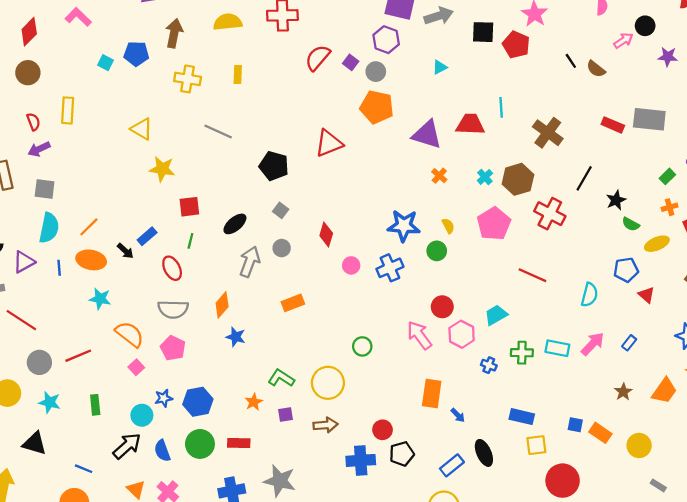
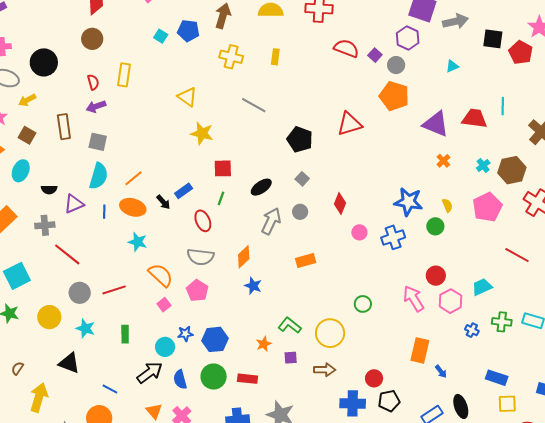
red semicircle: (318, 58) -> (346, 48), turned 65

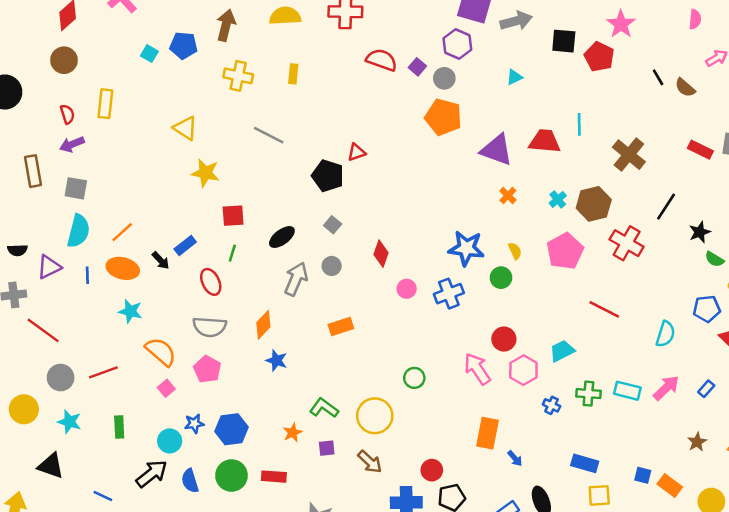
red triangle: (349, 124) -> (357, 152), moved, size x0.6
brown arrow: (325, 370) -> (370, 462), turned 45

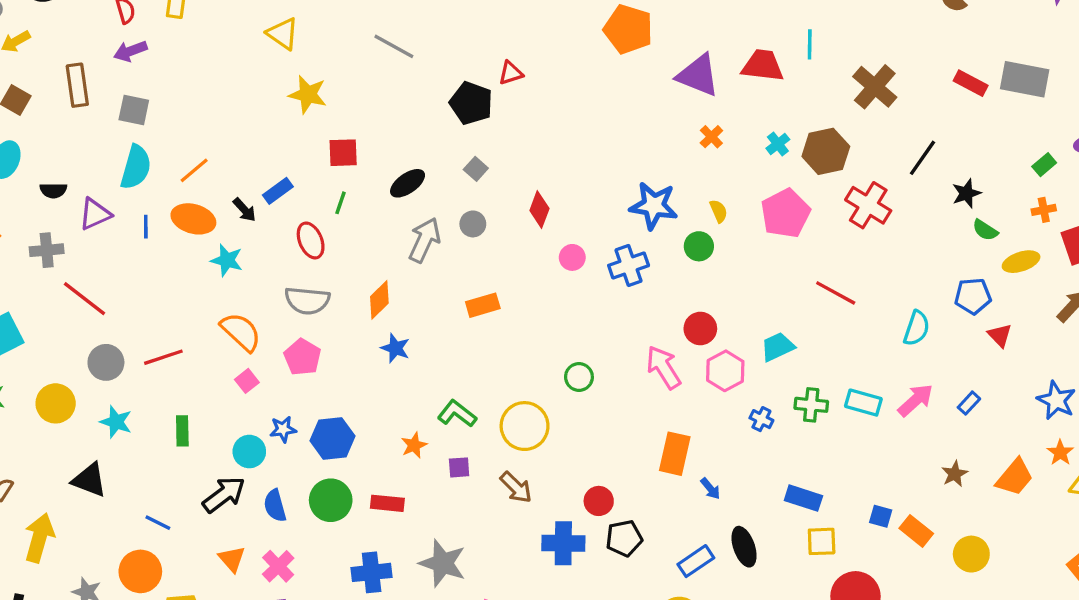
cyan star: (130, 311) -> (227, 260), moved

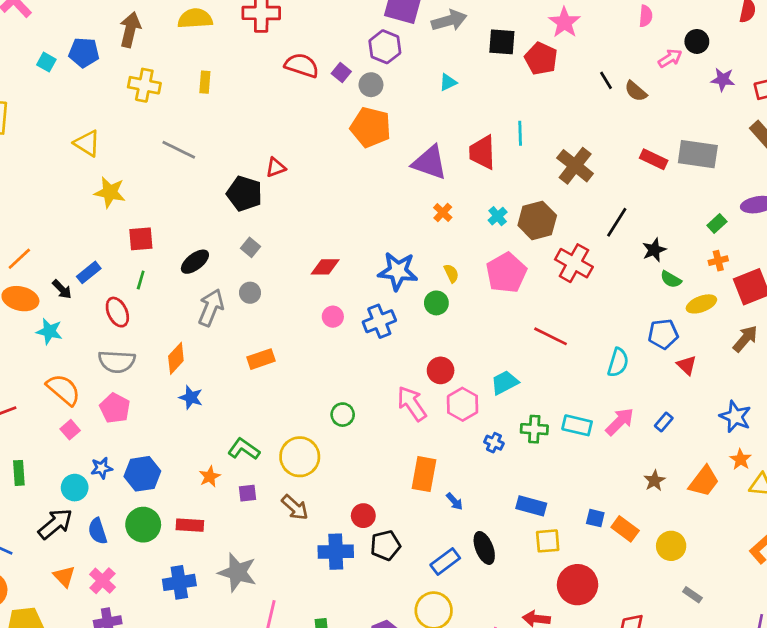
red trapezoid: (763, 66) -> (482, 152), turned -96
red diamond: (539, 209) -> (325, 267), moved, turned 72

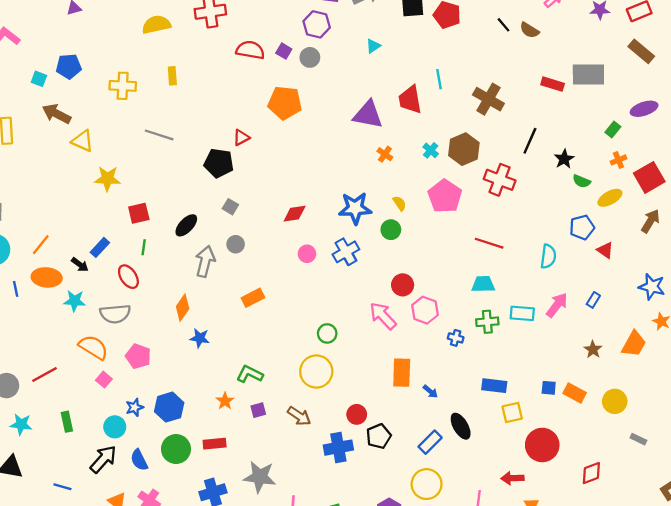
brown arrow: (130, 30) -> (57, 114), moved, turned -68
orange pentagon: (371, 127) -> (285, 103), moved
gray semicircle: (117, 362) -> (115, 314), moved
cyan trapezoid: (505, 383) -> (483, 284), moved, turned 35
yellow circle: (300, 457) -> (316, 372), moved

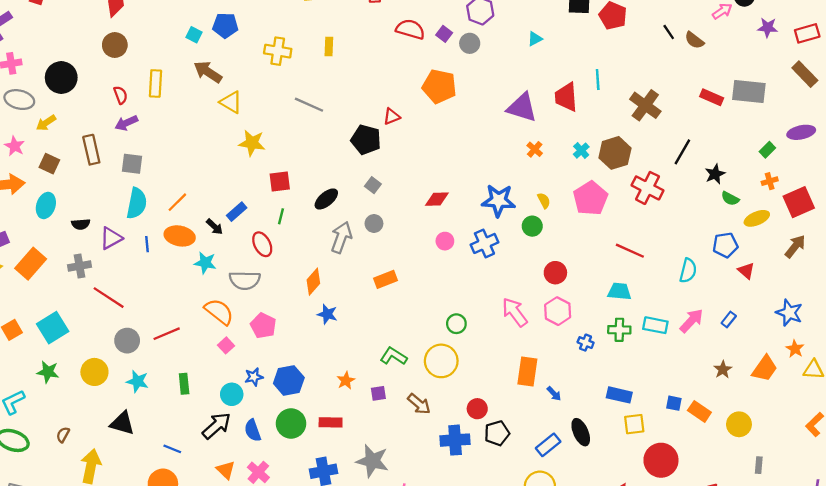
red circle: (403, 285) -> (555, 273), moved
green L-shape: (250, 374) -> (394, 356), moved
gray rectangle: (638, 439) -> (759, 465), turned 63

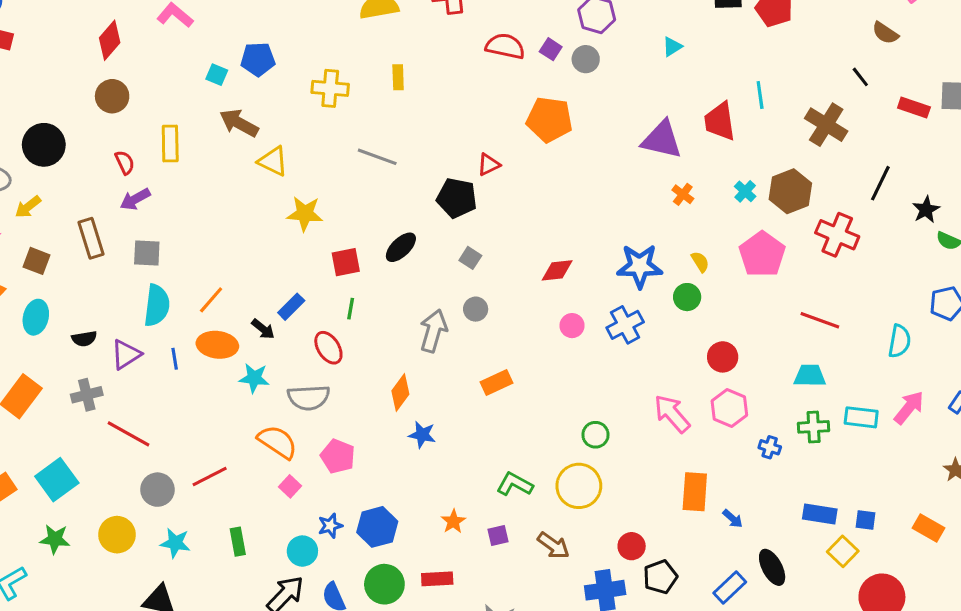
black line: (669, 32) -> (860, 77), moved
black ellipse: (326, 199) -> (401, 247), moved
blue square: (674, 403) -> (865, 520), moved
yellow square: (634, 424) -> (843, 551), turned -35

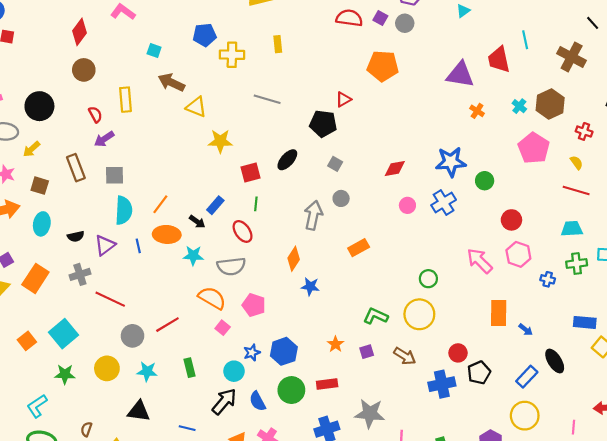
blue pentagon: (258, 59) -> (205, 35), moved
red cross: (837, 235) -> (584, 131), size x0.6
yellow semicircle: (700, 262) -> (577, 163), moved

